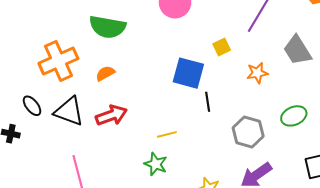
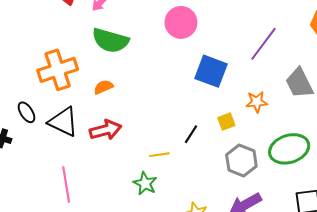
yellow square: (222, 47) -> (226, 122), moved
blue square: (188, 73) -> (211, 71), moved
black line: (208, 102) -> (191, 134), moved, turned 36
green ellipse: (294, 116) -> (289, 149), size x1.5

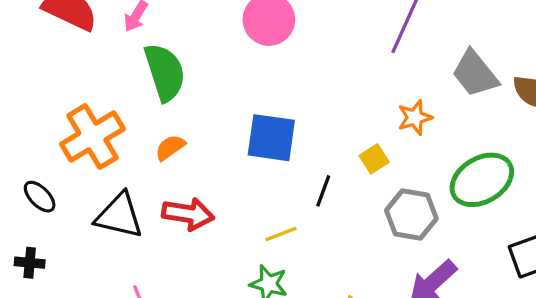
green semicircle: (110, 40) -> (165, 72), turned -111
blue square: (211, 71) -> (271, 138), moved
black ellipse: (26, 112) -> (40, 197), moved
red arrow: (105, 130) -> (188, 214), turned 36

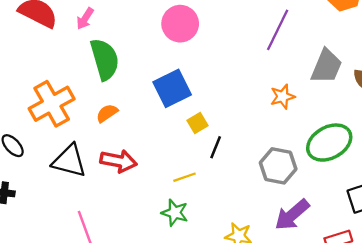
gray trapezoid: (475, 74) -> (326, 66), turned -120
blue square: (271, 138) -> (172, 88), moved, turned -36
yellow square: (374, 159) -> (197, 123), moved

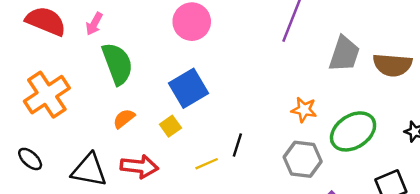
orange star: (283, 97) -> (304, 110), moved, turned 30
orange cross: (52, 104) -> (47, 95), moved
yellow square: (197, 123) -> (170, 126), moved
yellow line: (185, 177) -> (207, 164), moved

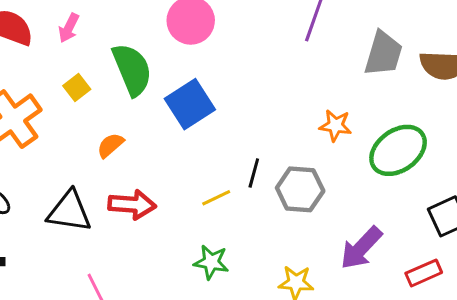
green semicircle: (117, 64) -> (132, 69), moved
yellow square: (170, 126) -> (77, 88), moved
gray hexagon: (303, 159) -> (300, 189), moved

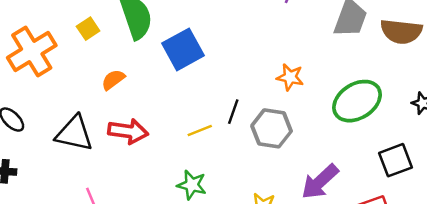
orange star: (335, 125) -> (290, 77), moved

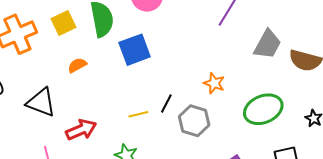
yellow square: (88, 29) -> (64, 23), size x1.4
red arrow: (128, 131) -> (81, 130), moved, turned -40

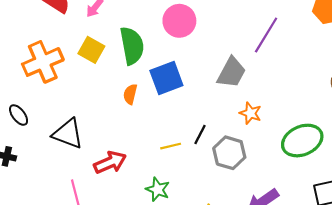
yellow square: (64, 23) -> (91, 50), turned -35
gray trapezoid: (267, 44) -> (231, 73), moved
orange semicircle: (77, 65) -> (130, 94), moved, turned -48

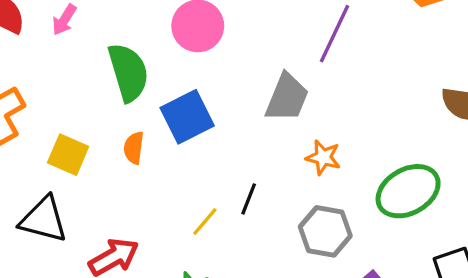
yellow square: (91, 50) -> (68, 155), moved
yellow line: (171, 146) -> (205, 222), turned -30
gray hexagon: (229, 153) -> (325, 231), moved

